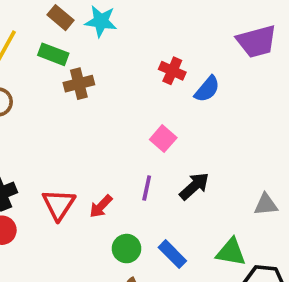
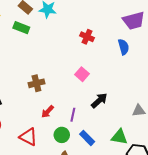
brown cross: (79, 84) -> (36, 83), moved
blue semicircle: (207, 89) -> (124, 47), moved, turned -56
purple line: (147, 188) -> (73, 115), moved
red triangle: (59, 205) -> (28, 137), moved, turned -36

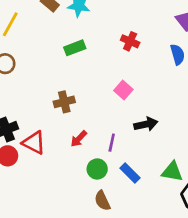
green rectangle: (21, 28) -> (75, 48), moved, turned -42
black arrow: (99, 100) -> (146, 124), turned 30
red triangle: (28, 137) -> (34, 143), moved

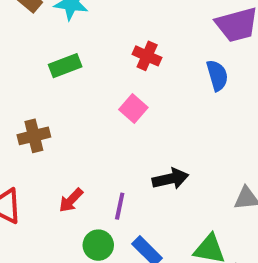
pink square: (123, 90) -> (133, 109), moved
brown cross: (64, 102) -> (34, 136), moved

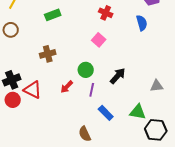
green rectangle: (65, 66) -> (53, 15), moved
black arrow: (170, 179) -> (118, 76), turned -36
green circle: (98, 245) -> (86, 70), moved

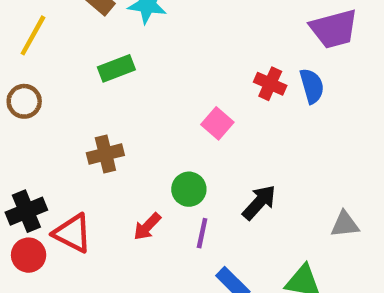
red cross: (106, 13) -> (270, 84), moved

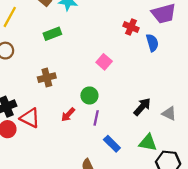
red cross: (270, 84) -> (131, 27), moved
black arrow: (259, 202) -> (142, 107), moved
gray triangle: (345, 224) -> (169, 113), turned 32

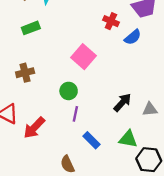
blue semicircle: (152, 43) -> (133, 37), turned 66
pink square: (104, 62) -> (83, 57), size x1.5
gray triangle: (169, 113) -> (150, 109), turned -32
red arrow: (68, 115) -> (34, 128), moved, size x1.5

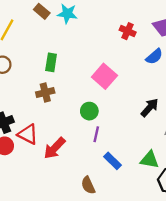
red cross: (111, 21) -> (128, 31), moved
green rectangle: (31, 28) -> (51, 62), moved, turned -60
black arrow: (122, 102) -> (150, 108), moved

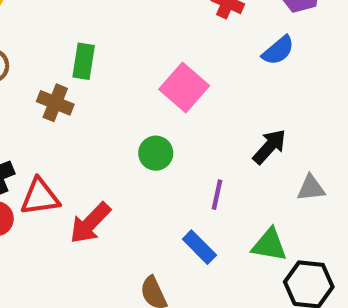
brown cross: (45, 92) -> (55, 103), moved, turned 36
red triangle: (28, 134) -> (40, 197), turned -35
purple line: (96, 134) -> (217, 195), moved

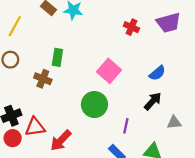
blue semicircle: (278, 50) -> (157, 73), moved
green circle: (156, 153) -> (94, 105), size x1.5

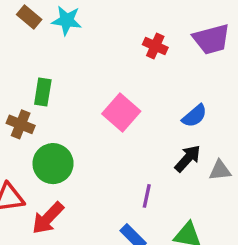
green circle: (94, 105) -> (53, 164), moved
gray triangle: (174, 122) -> (220, 170), moved

